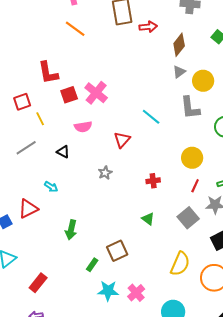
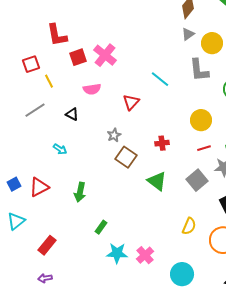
red line: (195, 186) -> (204, 148), turned 48
red triangle: (28, 209) -> (39, 187), moved
green triangle: (148, 219) -> (157, 181), size x1.5
brown square: (117, 251) -> (126, 157), moved, turned -30
yellow semicircle: (180, 264) -> (189, 226), size x0.7

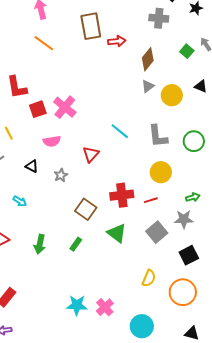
gray L-shape: (199, 70) -> (158, 136), moved
gray star: (114, 135) -> (61, 175), moved
red cross: (162, 143) -> (122, 195), size x1.6
red line: (204, 148) -> (151, 200), moved
green rectangle: (101, 227) -> (76, 244), moved

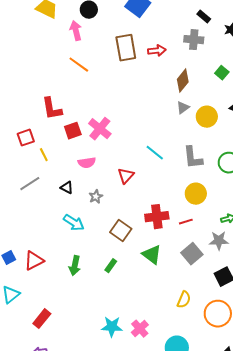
red arrow: (117, 41) -> (157, 51), moved
cyan arrow: (20, 201) -> (74, 223), moved, size x1.5

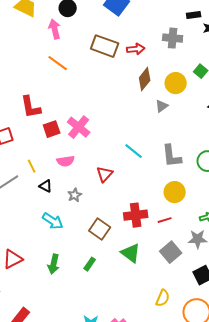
black rectangle: (204, 17) -> (194, 15), moved, turned -48
brown rectangle: (126, 48) -> (105, 46), turned -60
brown diamond: (183, 81) -> (145, 79), moved
yellow circle: (207, 117) -> (176, 83), moved
yellow line: (44, 155) -> (32, 166), moved

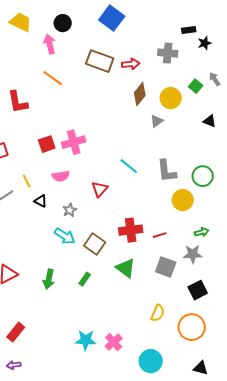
red L-shape: (31, 107) -> (18, 102), moved
pink cross: (79, 127) -> (74, 142), turned 35
yellow circle: (175, 192) -> (183, 200), moved
cyan arrow: (53, 221) -> (65, 236), moved
gray square: (171, 252) -> (166, 267), turned -30

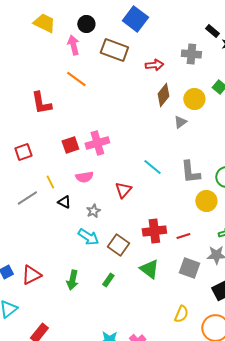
black rectangle: (189, 30) -> (212, 31), turned 48
brown rectangle: (100, 61) -> (114, 50), moved

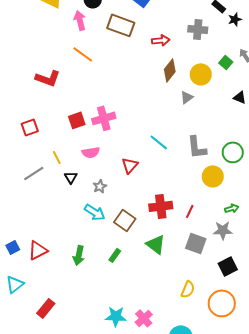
red L-shape: (41, 103) -> (48, 78), turned -60
black triangle: (64, 202) -> (71, 177), turned 32
red line: (183, 236) -> (190, 211), turned -48

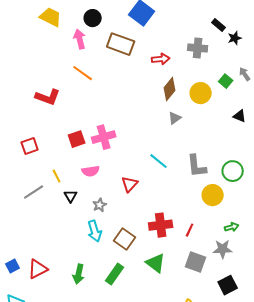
gray triangle: (187, 97) -> (175, 118), moved
cyan arrow: (95, 212) -> (95, 231), turned 40
green rectangle: (115, 255) -> (115, 274), size x1.5

